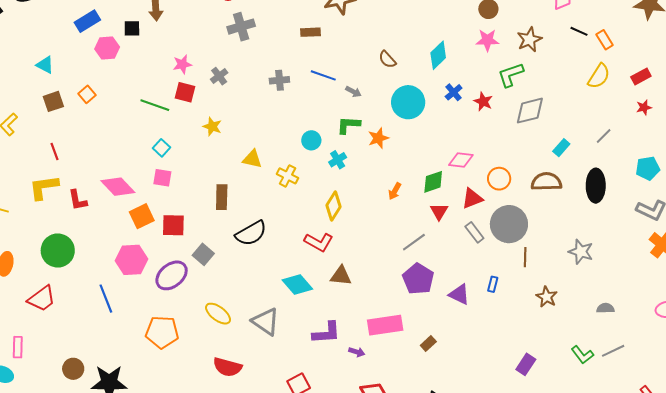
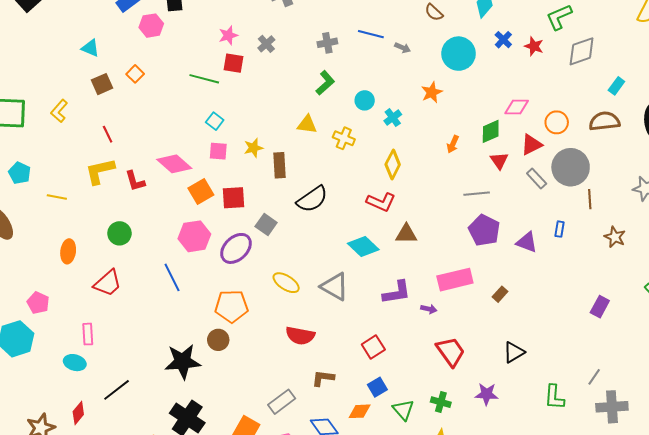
green L-shape: (348, 125) -> (325, 83), moved, turned 140
yellow star: (212, 127) -> (253, 148), moved, turned -30
gray line: (414, 242) -> (477, 194), turned 35
green circle: (58, 251) -> (119, 233), size x0.7
brown circle: (73, 369) -> (218, 340), moved

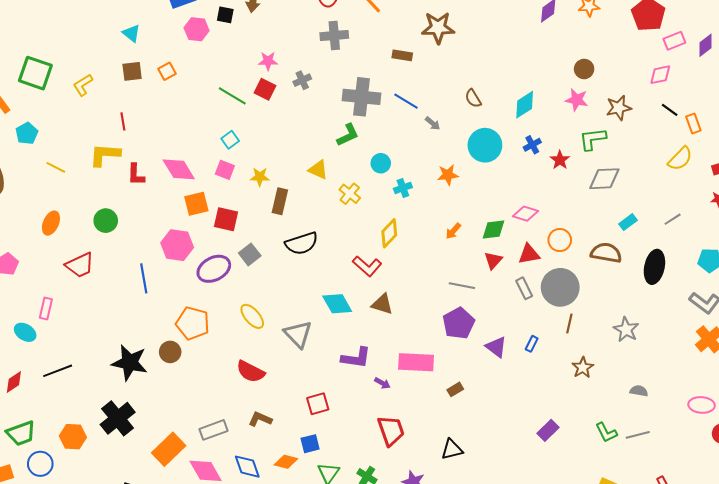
gray cross: (327, 43) -> (361, 97), size x1.8

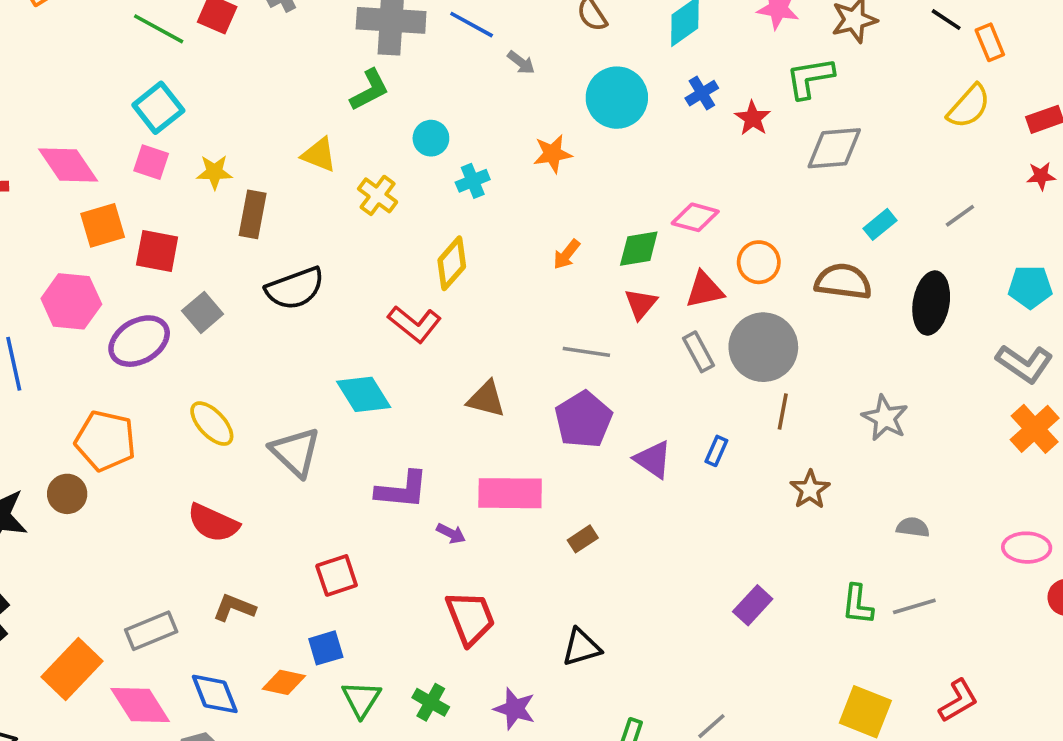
cyan square: (230, 140) -> (158, 108), size x1.5
brown triangle: (382, 304) -> (486, 399), moved
green L-shape: (606, 432) -> (858, 604), turned 35

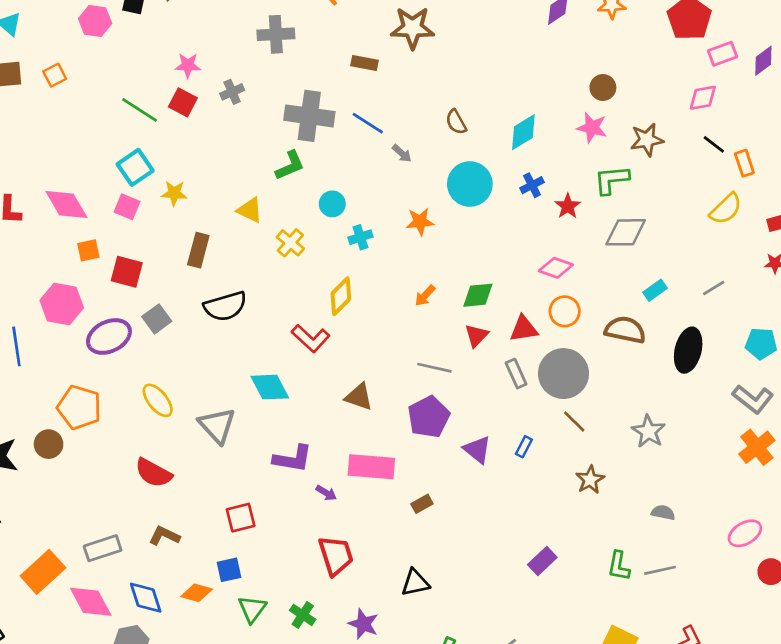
yellow star: (214, 172) -> (174, 193), moved
pink diamond: (695, 217) -> (556, 268), moved
orange square: (103, 225) -> (88, 250), size x0.7
brown line: (783, 412) -> (574, 421), turned -60
pink ellipse: (1027, 548) -> (745, 533), turned -36

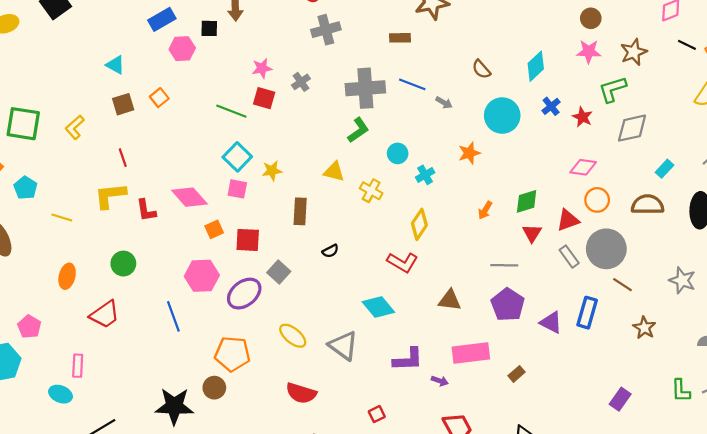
black semicircle: (225, 306) -> (330, 251), size x0.5
blue rectangle: (524, 447) -> (587, 313), size x1.8
red square: (241, 518) -> (377, 414), size x0.7

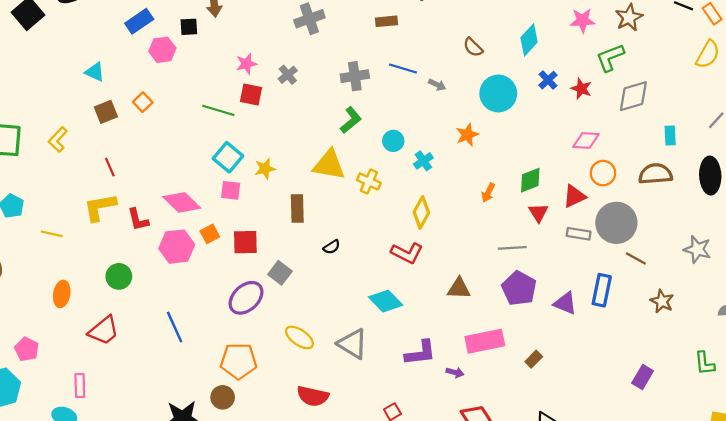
gray cross: (365, 88) -> (355, 76), size x0.7
cyan rectangle: (664, 169) -> (670, 135), turned -42
yellow triangle: (334, 172) -> (329, 165), size x1.5
gray rectangle: (569, 257) -> (579, 234), turned -40
pink hexagon: (202, 276) -> (177, 247), moved

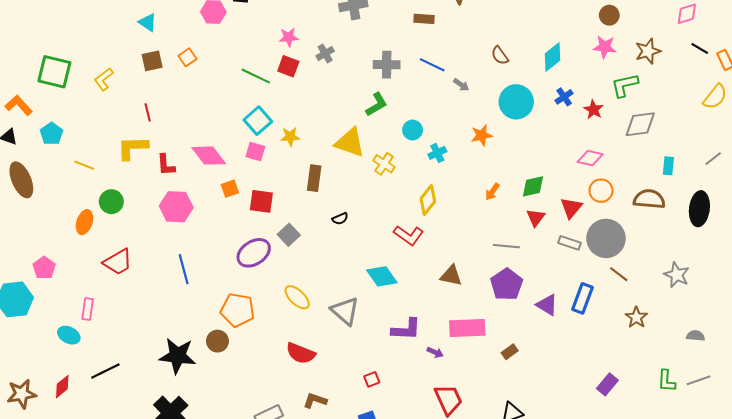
red triangle: (574, 196) -> (571, 208), turned -35
pink hexagon: (177, 247) -> (176, 207), moved
green circle: (119, 276) -> (111, 202), moved

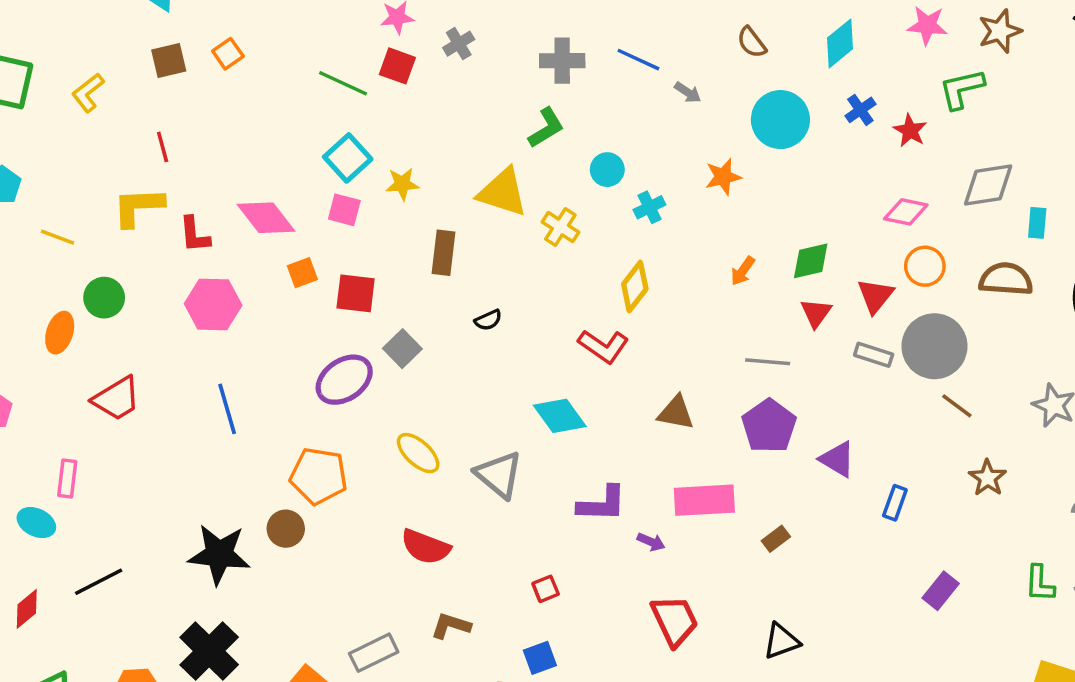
gray diamond: (640, 124) -> (988, 185), moved
blue rectangle: (582, 298) -> (895, 503), moved, size x0.7

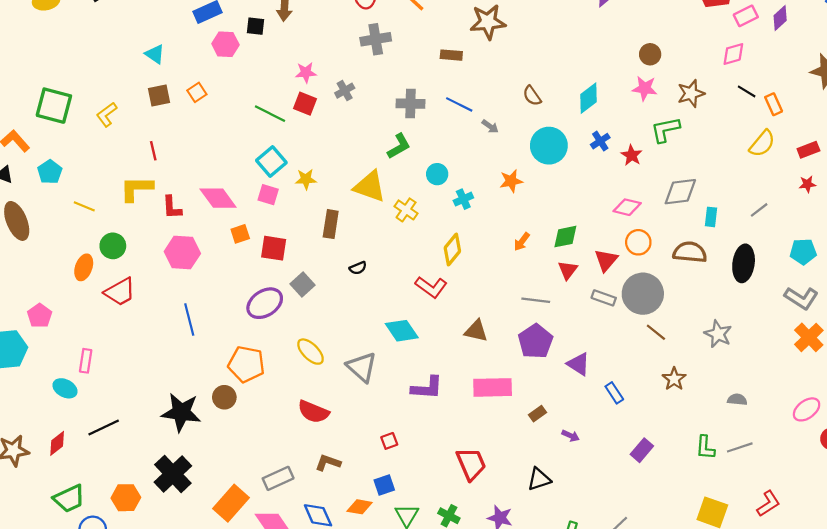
red trapezoid: (117, 399) -> (120, 292), moved
blue rectangle: (895, 503) -> (614, 393), turned -55
purple arrow: (651, 542) -> (571, 436), moved

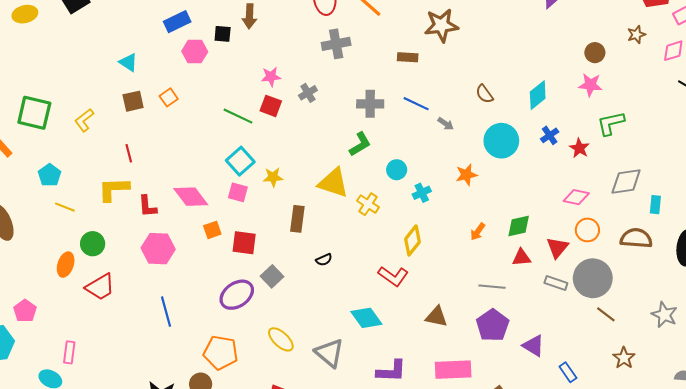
brown star: (691, 93) -> (636, 35), moved, size x0.7
cyan pentagon: (50, 172) -> (49, 175), moved
red triangle: (568, 270) -> (522, 258), turned 48

